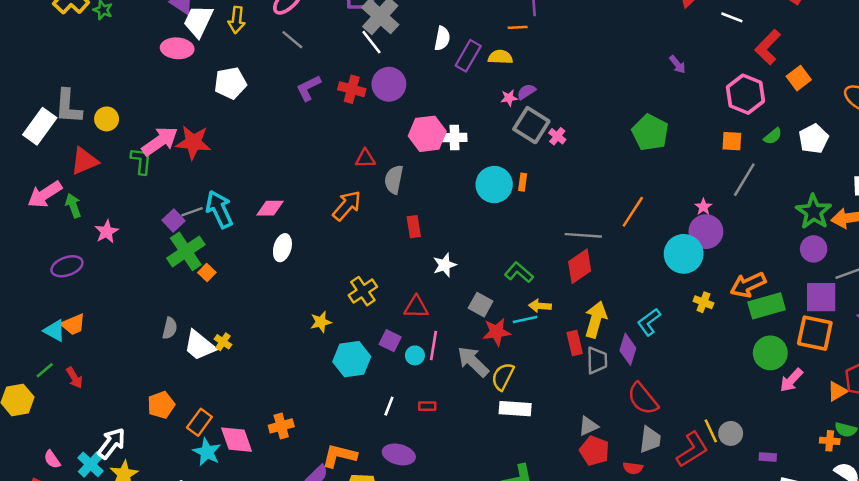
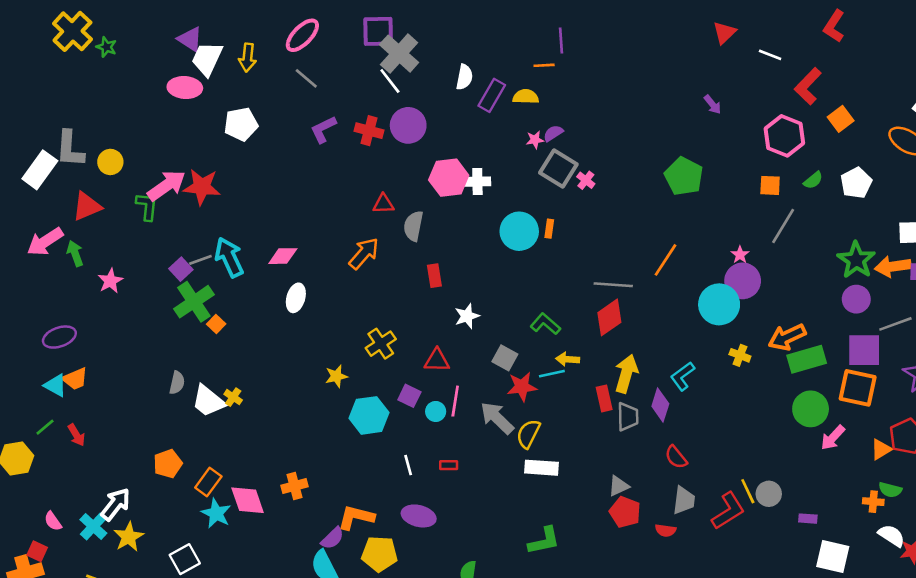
purple ellipse: (67, 266) -> (59, 337), moved
red semicircle: (643, 399) -> (676, 457), size x0.7
white line: (389, 406) -> (408, 465), turned -36

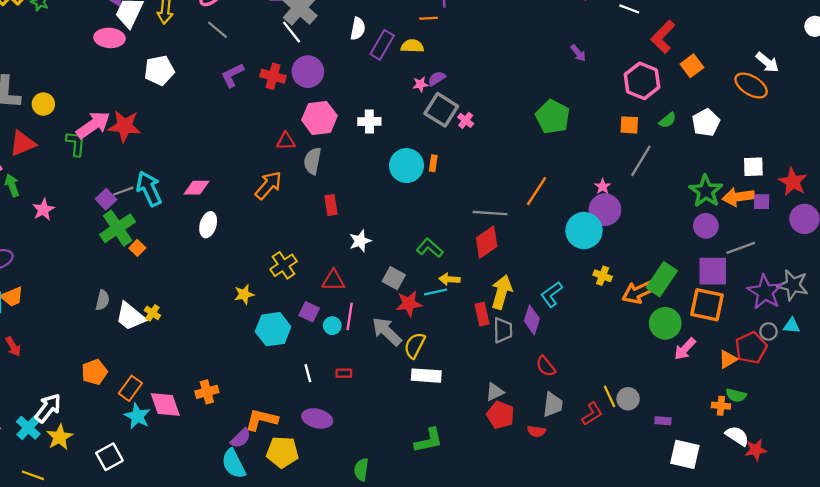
pink hexagon: (449, 178) -> (319, 118), moved
orange arrow: (787, 337) -> (639, 292), moved
green rectangle: (807, 359) -> (662, 279), turned -40
red L-shape: (728, 511) -> (592, 414), size x0.7

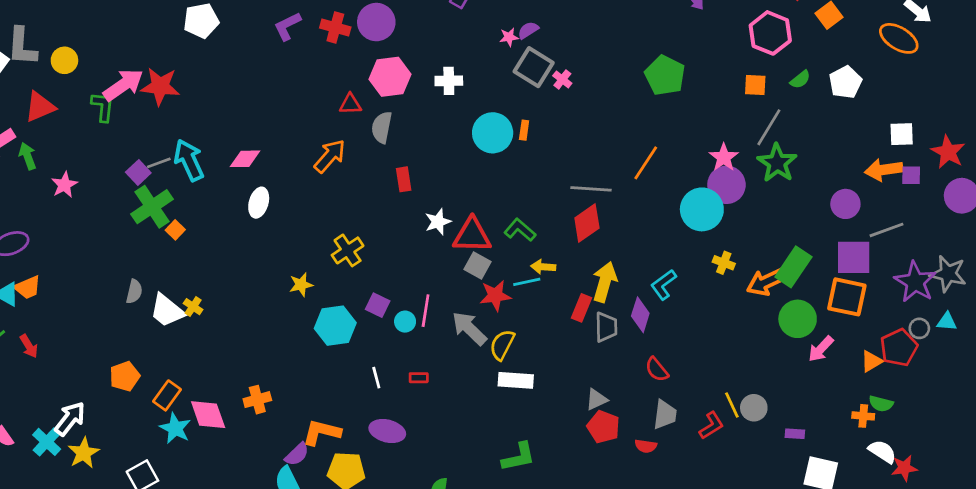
pink star: (603, 186) -> (724, 157), size x1.5
green star: (706, 191) -> (777, 163), moved
red triangle: (333, 280) -> (472, 235), moved, size x1.4
red rectangle: (482, 314) -> (581, 308), turned 35

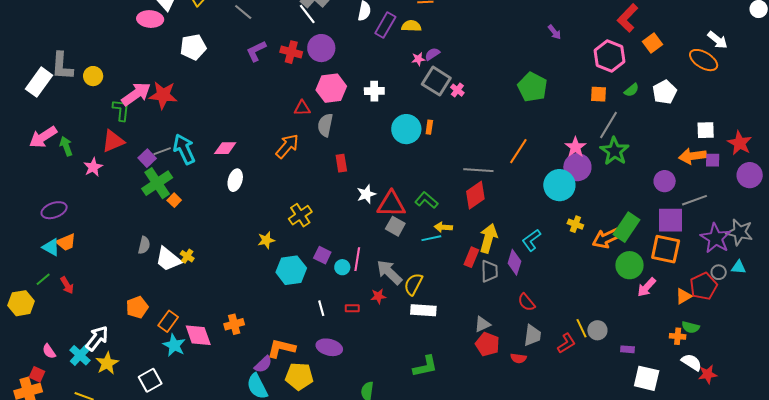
red triangle: (40, 107) -> (113, 141), moved
red star: (495, 296) -> (378, 296), moved, size x0.7

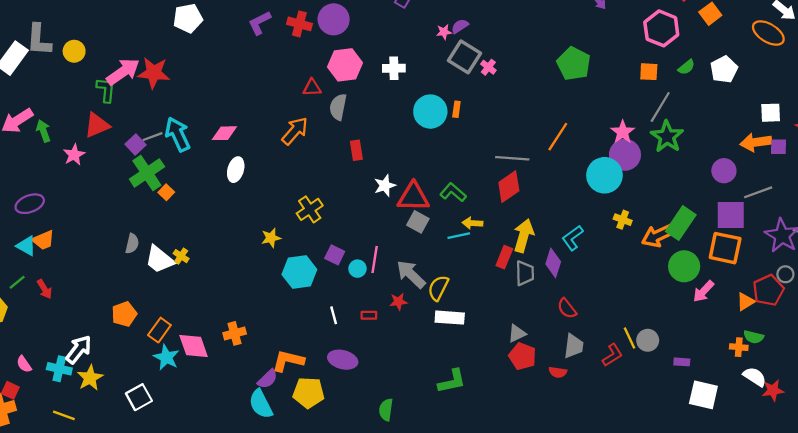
cyan cross: (80, 355) -> (59, 369), turned -30

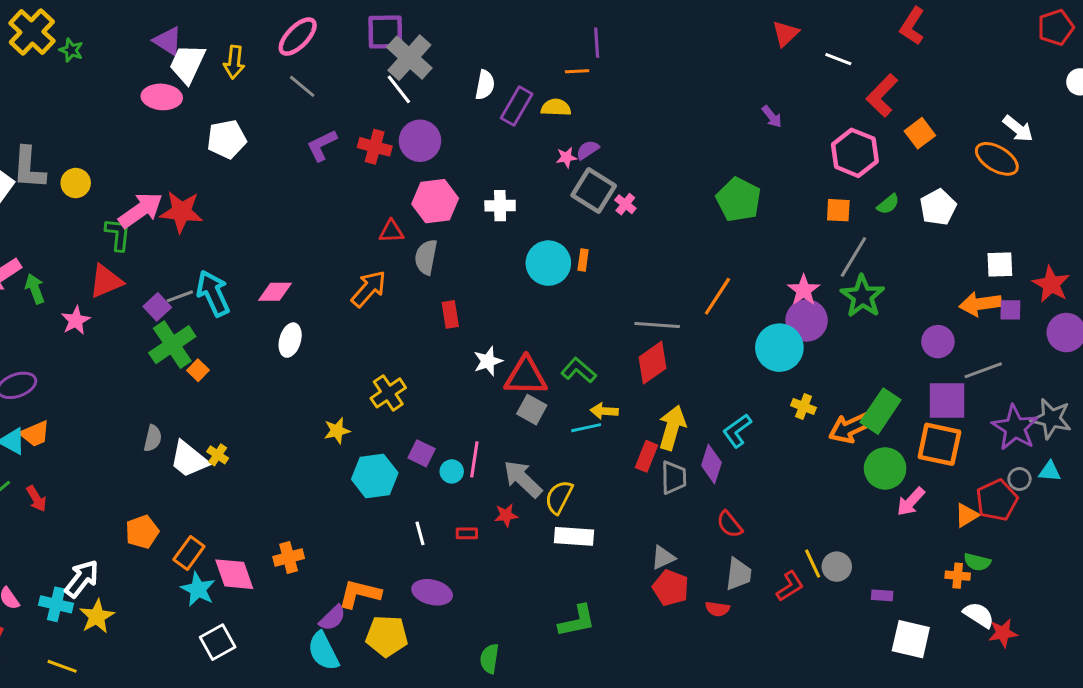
white square: (139, 397) -> (218, 642), moved

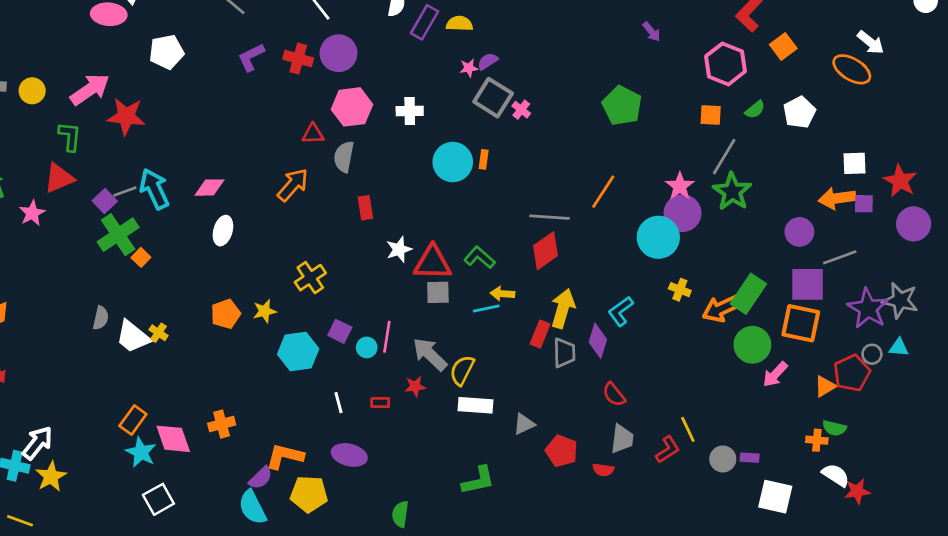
pink arrow: (141, 210) -> (90, 89), moved
gray square: (532, 410) -> (438, 292), turned -30
orange pentagon: (142, 532) -> (226, 314), moved
gray triangle: (663, 558) -> (524, 424), moved
gray circle: (837, 567) -> (723, 459), moved

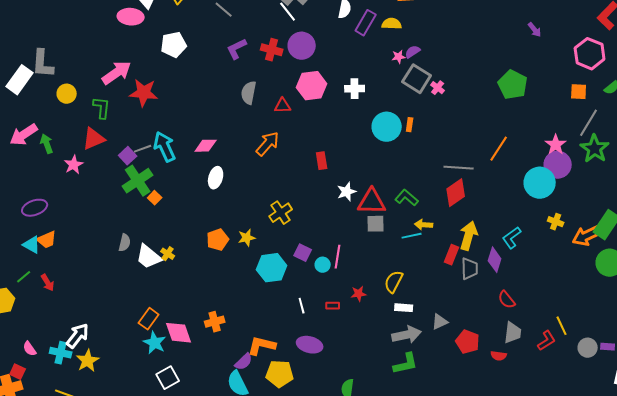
yellow circle: (32, 91) -> (67, 94), moved
gray semicircle: (344, 157) -> (249, 93), moved
gray arrow: (430, 354) -> (407, 335), moved, turned 124
white rectangle: (476, 405) -> (404, 308), size x0.7

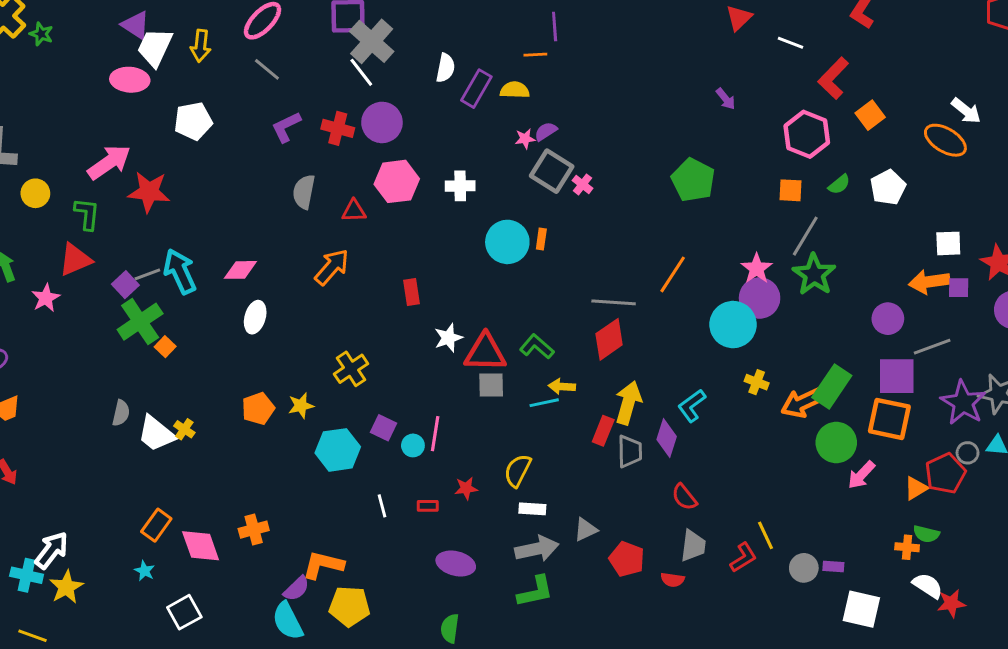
cyan star: (155, 343) -> (145, 571), moved, size x0.6
purple ellipse: (310, 345) -> (456, 563), moved

